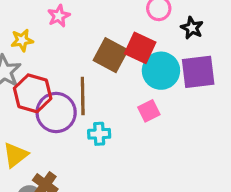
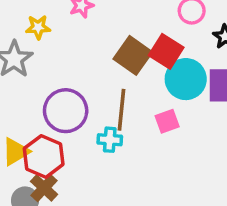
red hexagon: (33, 93) -> (44, 156), moved
brown line: (83, 96) -> (122, 110), moved

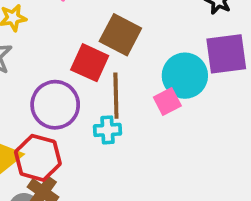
red square: (166, 51) -> (90, 63), moved
cyan circle: (186, 79) -> (185, 76), moved

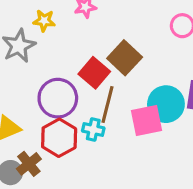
pink square: (167, 102) -> (147, 121), size x1.5
red hexagon: (38, 158) -> (59, 138), moved

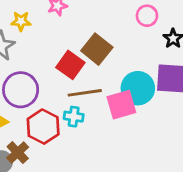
purple circle: (58, 98) -> (21, 90), moved
brown line: (108, 104) -> (85, 93), turned 72

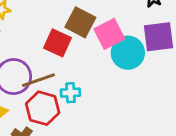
brown line: (85, 93) -> (39, 80), moved
pink square: (121, 105) -> (109, 34), moved

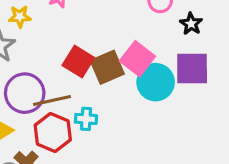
brown square: (80, 22) -> (107, 67), moved, turned 32
pink square: (109, 34) -> (137, 59), turned -32

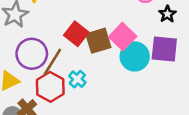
brown line: (52, 101) -> (52, 62), turned -52
cyan cross: (86, 119) -> (77, 79), turned 30

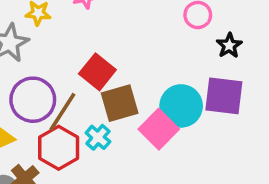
pink square: (123, 37) -> (159, 129), moved
brown square: (98, 41) -> (120, 103), moved

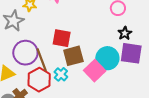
black star: (229, 45) -> (125, 33), moved
red square: (97, 72) -> (62, 38), turned -30
brown line: (62, 112) -> (42, 60), turned -55

